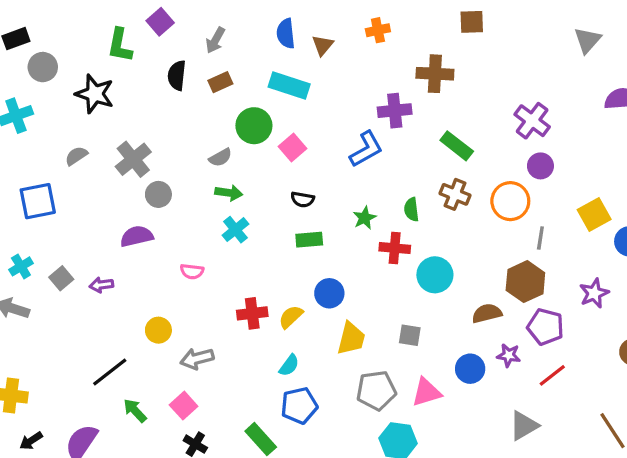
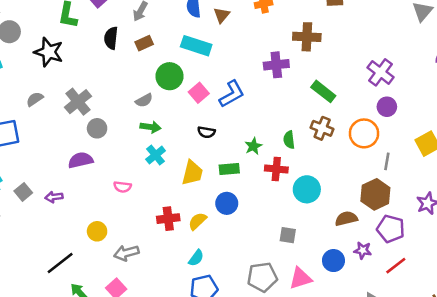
blue L-shape: (366, 149) -> (232, 94), moved
green rectangle: (309, 240) -> (229, 169), moved
yellow trapezoid: (351, 339) -> (192, 173), moved

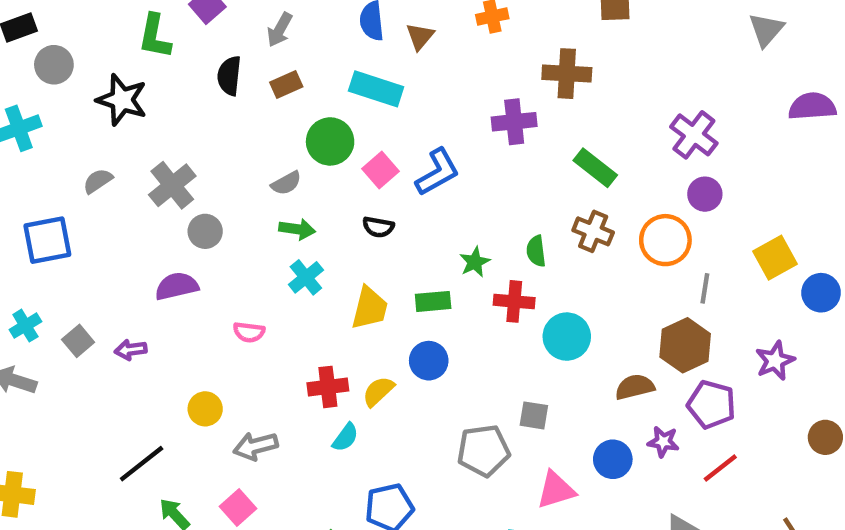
black semicircle: (206, 132) -> (378, 227), moved
cyan semicircle: (196, 258) -> (345, 437), moved
gray pentagon: (262, 277) -> (483, 451), moved

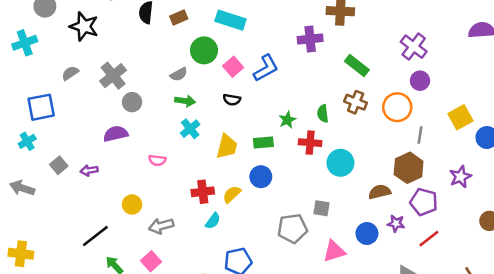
cyan cross: (25, 326) -> (27, 141), moved

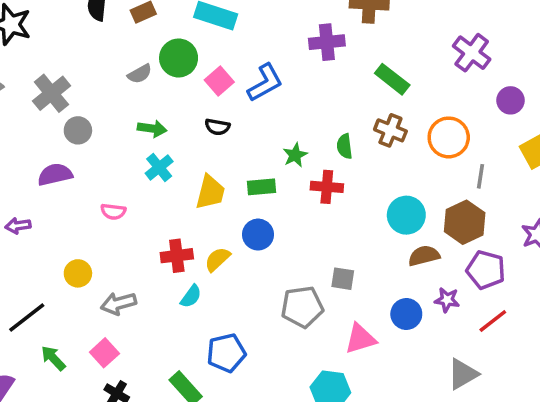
gray semicircle: (179, 74) -> (140, 74), moved
purple circle: (420, 81) -> (510, 100), moved
cyan circle: (340, 163) -> (406, 215), moved

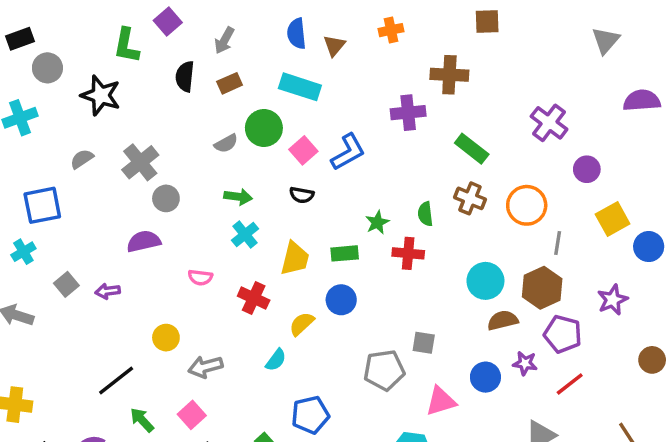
red cross: (177, 256) -> (254, 298), moved, turned 32

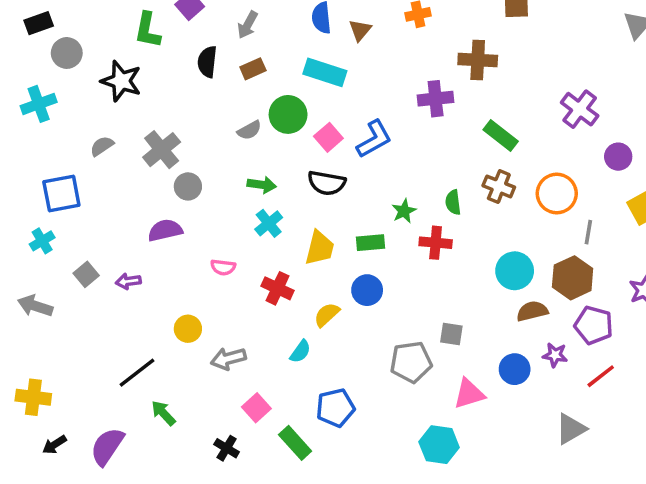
black semicircle: (302, 195) -> (327, 183), size x1.5
pink square: (192, 415) -> (256, 408), moved

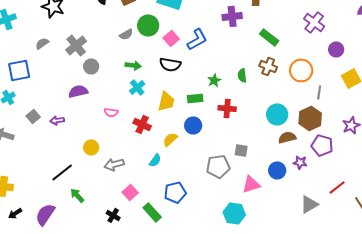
red cross: (436, 243) -> (227, 108), moved
red line: (601, 376) -> (337, 187), moved

